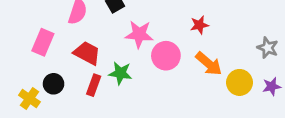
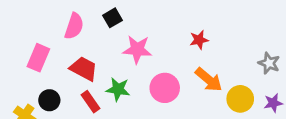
pink circle: (166, 56) -> (165, 88), moved
red rectangle: (94, 85) -> (91, 102), turned -55

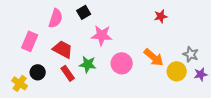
red star: (199, 40) -> (161, 16), moved
gray star: (269, 63) -> (191, 54), moved

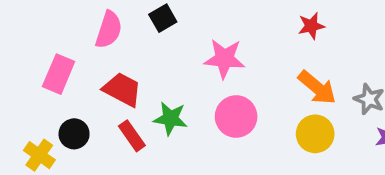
pink star: (102, 35) -> (224, 59), moved
orange arrow: (154, 57) -> (317, 88), moved
yellow circle: (177, 71) -> (315, 134), moved

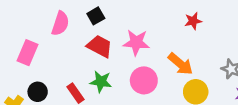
orange arrow: (317, 88) -> (181, 64), moved
red trapezoid: (122, 90) -> (100, 46), moved

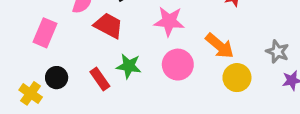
red trapezoid: (100, 46) -> (109, 26), moved

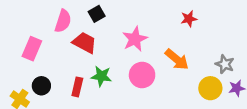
pink star: (169, 21) -> (135, 39), turned -30
yellow circle: (237, 78) -> (210, 88), moved
red rectangle: (100, 79) -> (77, 87), turned 48

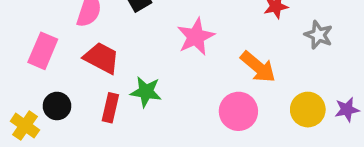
red trapezoid: (85, 43) -> (101, 58), moved
gray star: (225, 64) -> (318, 35), moved
pink circle: (142, 75) -> (238, 111), moved

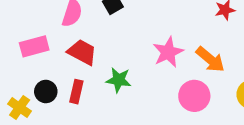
pink star: (196, 37) -> (168, 52), moved
pink rectangle: (43, 51) -> (34, 46), turned 52
red rectangle: (110, 108) -> (76, 92), moved

